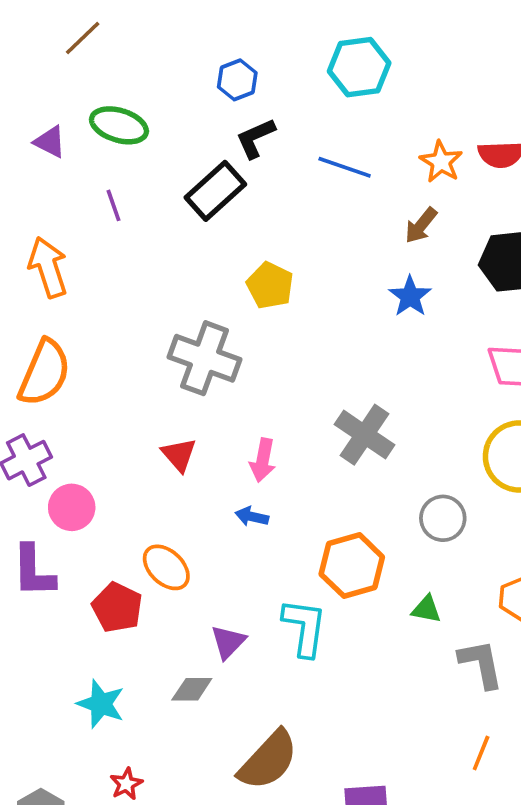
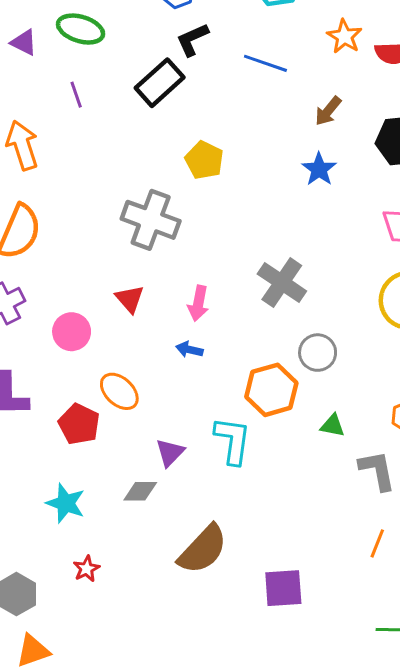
orange star: (441, 162) -> (344, 36), moved
pink circle: (72, 507) -> (72, 332), moved
gray circle: (443, 518) -> (318, 353), moved

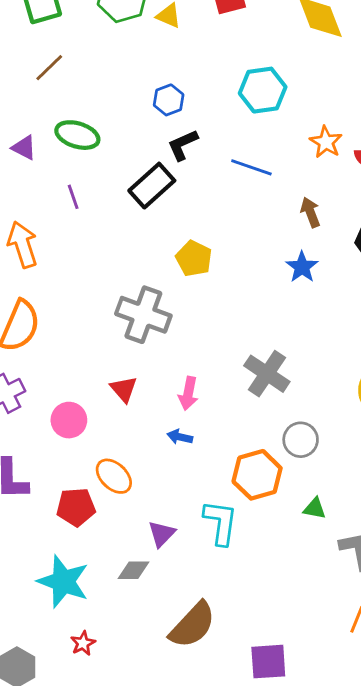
brown arrow: (328, 111) -> (310, 212), turned 120
red pentagon: (79, 424) -> (76, 507), turned -30
cyan star: (66, 503) -> (63, 581), size x1.4

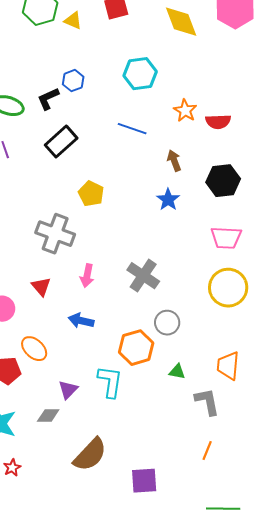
black L-shape: (183, 145) -> (48, 99), moved
pink arrow: (188, 393) -> (87, 276), moved
blue arrow: (180, 437) -> (81, 321), size x1.4

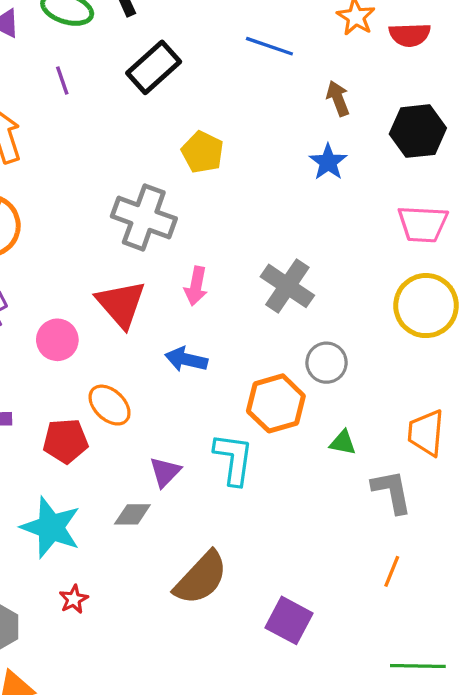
red triangle: (41, 287) -> (121, 304), size x1.6
purple square: (144, 481) -> (289, 620), turned 32

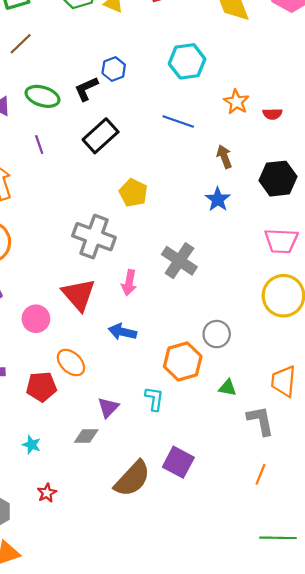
red semicircle: (410, 35) -> (273, 114), size x0.7
gray cross: (287, 286) -> (179, 261), moved
cyan L-shape: (234, 459) -> (154, 399), size x0.7
cyan star: (51, 527) -> (32, 445), size x0.5
purple square: (289, 620) -> (178, 462), moved

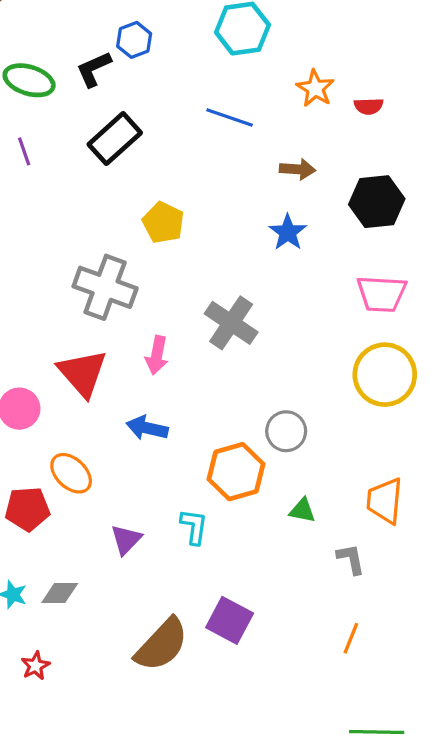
brown arrow: (224, 157) -> (297, 169), turned 115
gray L-shape: (260, 421) -> (351, 559), size x0.7
gray diamond: (86, 436) -> (60, 593), moved

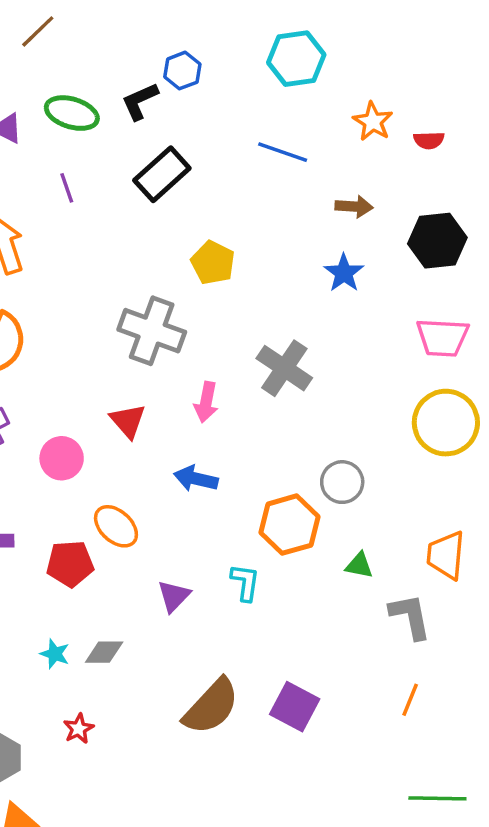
red triangle: (82, 373) -> (128, 421), size x0.7
gray L-shape: (351, 559) -> (410, 616), size x1.4
purple square: (230, 620) -> (295, 707), moved

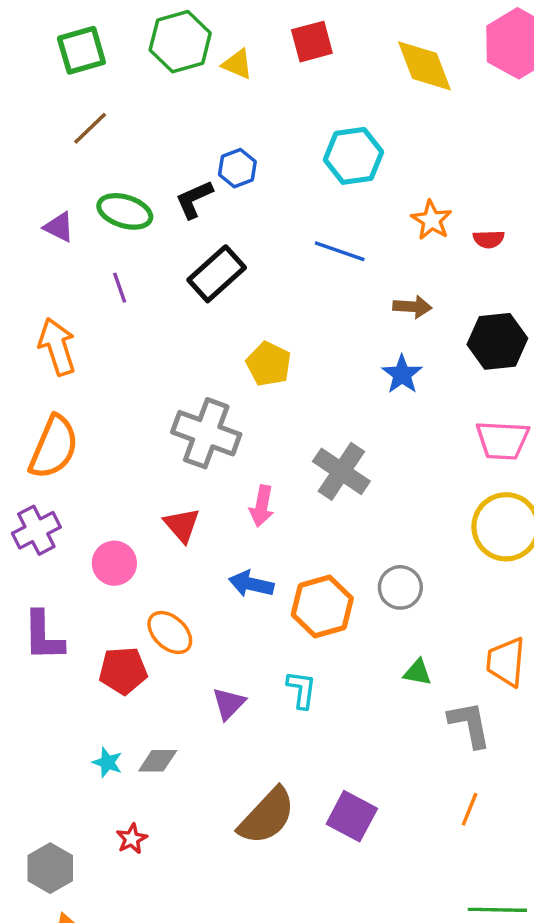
orange hexagon: (289, 525) -> (322, 607), moved

